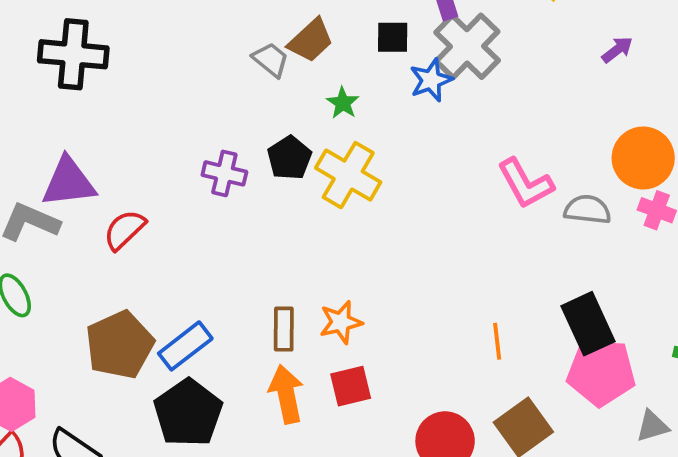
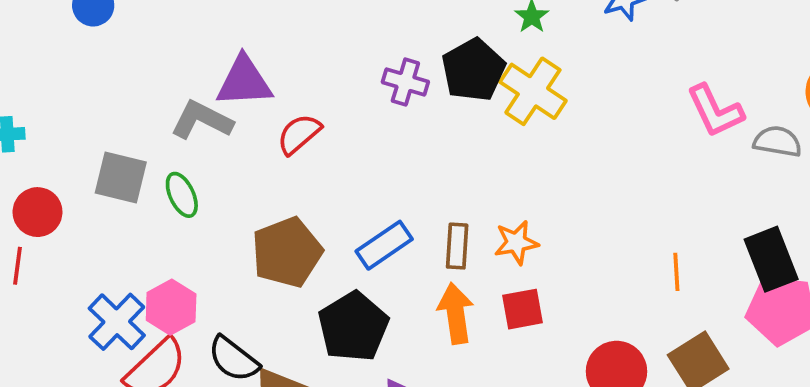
black pentagon: (289, 158) -> (473, 70), size x1.4
blue rectangle: (185, 346) -> (384, 245), moved

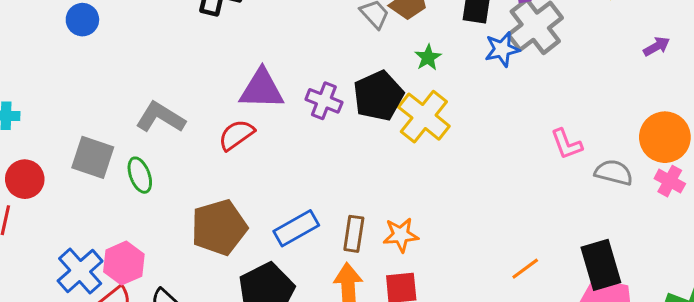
purple triangle: (244, 82) -> (262, 89), moved
pink L-shape: (715, 111) -> (567, 144), size x0.7
orange line: (676, 272) -> (525, 269), turned 52

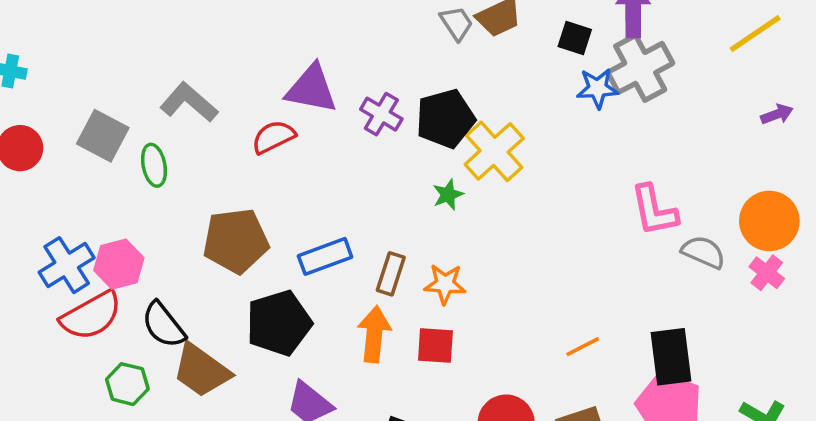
green star: (428, 57) -> (448, 195), moved
pink L-shape: (567, 144) -> (654, 210), size x1.4

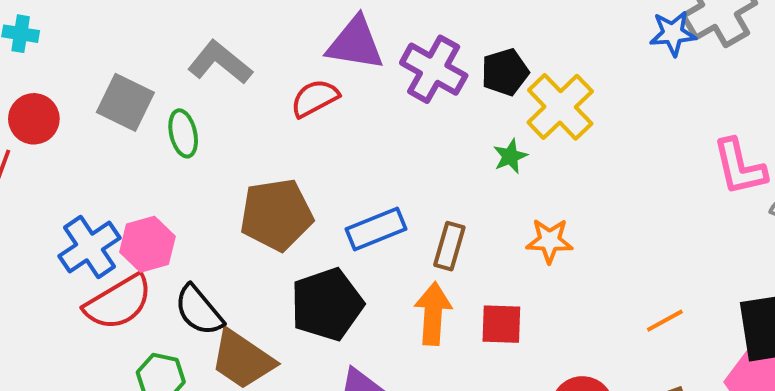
purple cross: (381, 114) -> (434, 69), size x1.4
black pentagon: (445, 119) -> (505, 72), size x0.7
orange star: (445, 284) -> (550, 241), moved

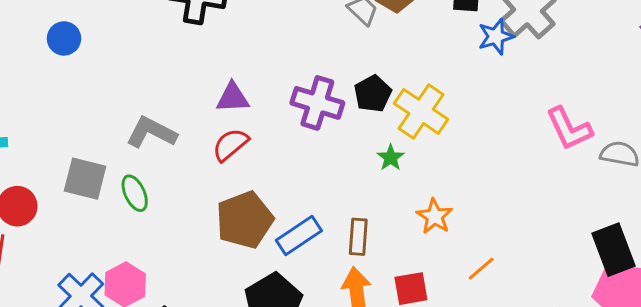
purple triangle: (355, 44) -> (233, 98), moved, size x0.7
brown pentagon: (276, 215) -> (245, 220), moved
orange star: (550, 241) -> (435, 216), turned -30
orange line: (665, 321) -> (481, 269), moved

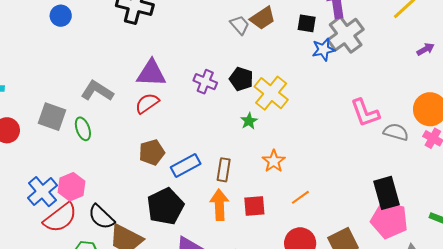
blue circle: (64, 38) -> (61, 16), moved
black pentagon: (373, 94) -> (241, 79), turned -30
purple triangle: (233, 98) -> (151, 73), size x1.4
purple cross: (317, 103) -> (205, 82), size x0.7
brown pentagon: (245, 220) -> (152, 152), size x0.7

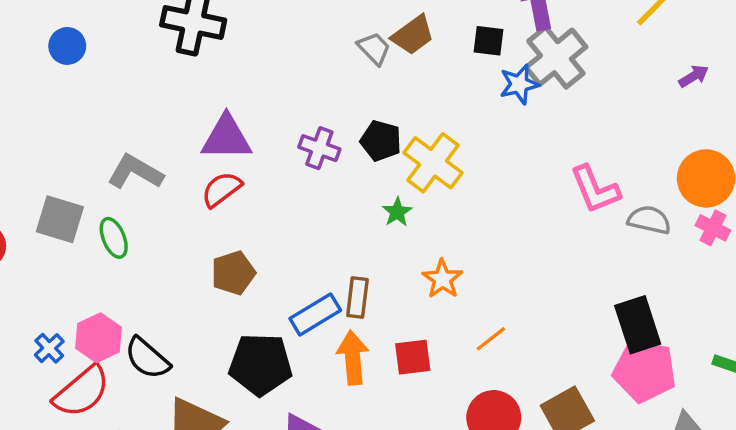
blue rectangle: (186, 166) -> (315, 314), moved
blue cross: (42, 192) -> (49, 348), size x0.6
black pentagon: (165, 206) -> (261, 364), turned 30
black semicircle: (101, 217) -> (147, 358), moved

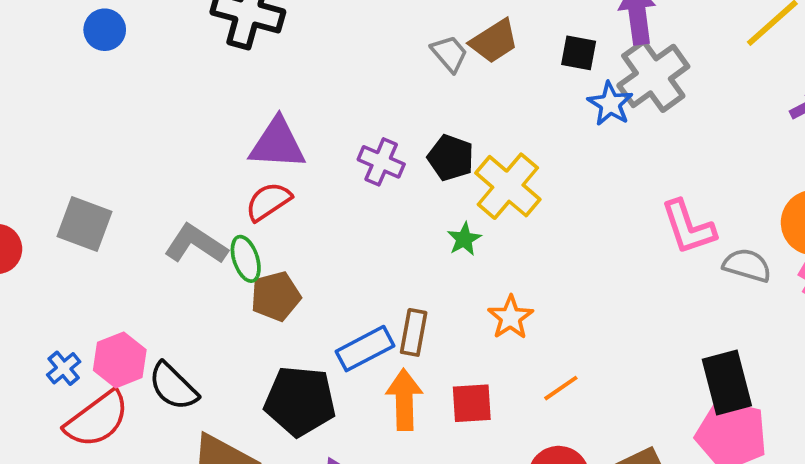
blue star: (519, 84) -> (610, 104), turned -30
gray L-shape: (135, 172) -> (196, 244), moved
green ellipse: (114, 238) -> (246, 259), moved

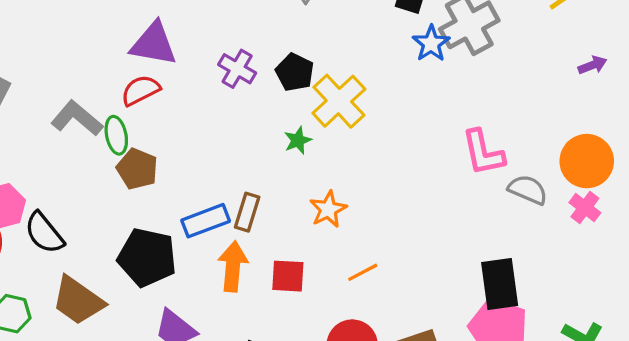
brown pentagon: (276, 296) -> (137, 169), turned 30

